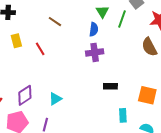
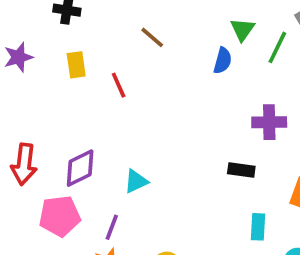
purple cross: (95, 52) -> (269, 122), moved

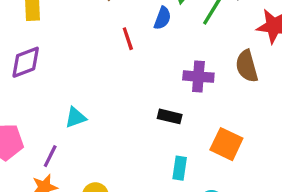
red line: (119, 85) -> (128, 39), moved
purple diamond: (80, 168) -> (26, 62), moved

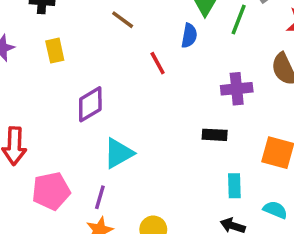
purple diamond: (26, 62) -> (90, 104), moved
cyan triangle: (75, 117) -> (119, 153), size x1.4

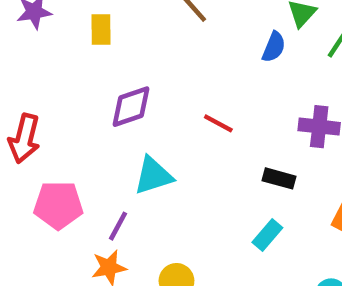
red line: (158, 63) -> (218, 123), moved, turned -45
cyan rectangle: (234, 186) -> (267, 235), moved, turned 30

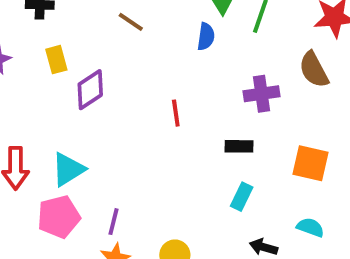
purple diamond: (131, 107) -> (90, 90), moved
red line: (218, 123) -> (176, 113), turned 68
cyan triangle: (153, 176) -> (68, 169), moved

